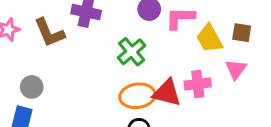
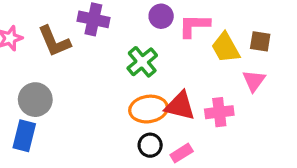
pink cross: (198, 84) -> (219, 112), moved
gray circle: (32, 87) -> (35, 100), size x1.4

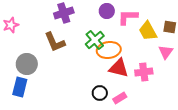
purple cross: (93, 19) -> (64, 13), turned -30
brown L-shape: (54, 41) -> (55, 42), moved
orange ellipse: (148, 109) -> (109, 50), moved

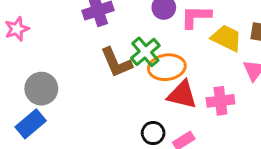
yellow trapezoid: (148, 31) -> (227, 38), turned 145
brown L-shape: (55, 42) -> (116, 63), moved
blue rectangle: (20, 87) -> (31, 124), turned 36

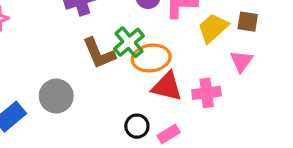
yellow trapezoid: (227, 38) -> (213, 28), turned -68
gray circle: (41, 89) -> (56, 96), moved

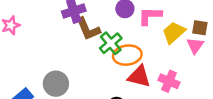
brown L-shape: (99, 53) -> (88, 29), moved
pink triangle: (241, 61) -> (195, 46), moved
pink cross: (207, 93) -> (169, 81), turned 30

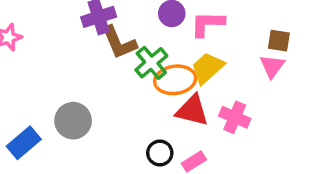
yellow trapezoid: (174, 32) -> (207, 68), moved

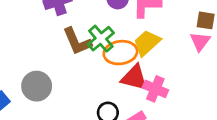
brown L-shape: (119, 42) -> (77, 41), moved
pink cross: (235, 117) -> (155, 89), moved

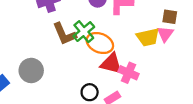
yellow trapezoid: (147, 43) -> (148, 37), moved, turned -150
orange ellipse: (120, 53) -> (100, 43), turned 30

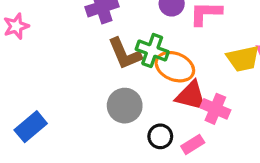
green cross: (84, 32) -> (152, 51), turned -30
gray circle: (31, 70) -> (125, 106), moved

